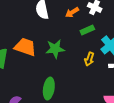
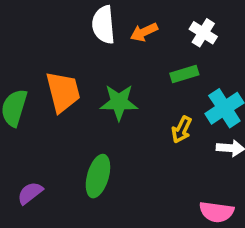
orange arrow: (72, 12) -> (144, 32), moved
orange trapezoid: (25, 47) -> (63, 92), turned 50

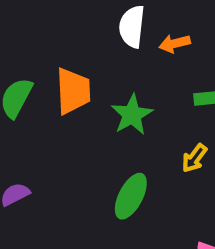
green star: (119, 102) -> (132, 115), turned 30
green ellipse: (98, 176) -> (131, 196), moved

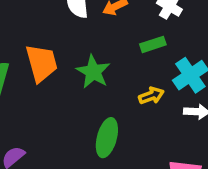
yellow arrow: (194, 158) -> (151, 96), turned -135

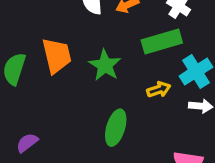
green rectangle: (153, 44) -> (162, 42), size x1.6

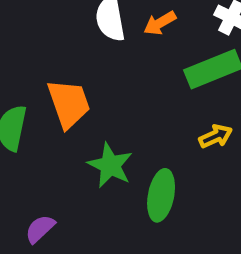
green star: (105, 65) -> (110, 165), moved

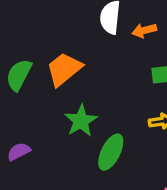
orange trapezoid: (69, 104) -> (64, 69), turned -126

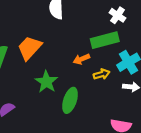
orange arrow: (144, 30) -> (81, 59), moved

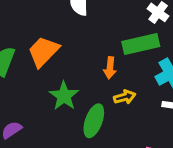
orange arrow: (81, 59) -> (110, 68), turned -63
yellow arrow: (102, 74) -> (125, 97), moved

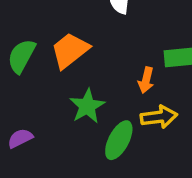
yellow arrow: (125, 97) -> (159, 117), size x1.4

